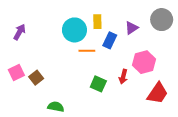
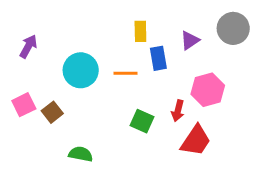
cyan circle: (74, 30) -> (81, 70), moved
blue rectangle: (110, 40) -> (158, 58), turned -35
red trapezoid: (157, 93) -> (196, 141), moved

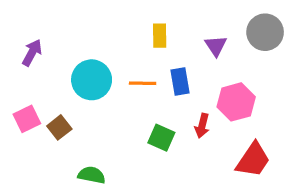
purple triangle: (190, 40) -> (216, 46), turned -30
blue rectangle: (158, 58) -> (180, 82), moved
red trapezoid: (196, 141) -> (253, 160), moved

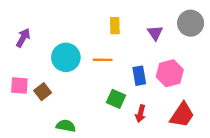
blue rectangle: (180, 82) -> (139, 76), moved
pink square: (27, 119) -> (19, 85), turned 30
red arrow: (202, 126) -> (140, 114), moved

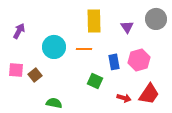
yellow rectangle: (115, 26) -> (94, 21), size x1.6
red arrow: (140, 114) -> (124, 98), moved, turned -88

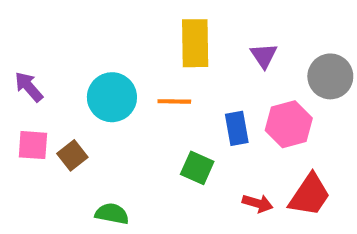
gray circle: (156, 19) -> (330, 76), moved
purple arrow: (19, 31) -> (29, 87), moved, turned -70

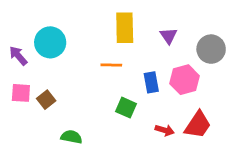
cyan circle: (112, 97) -> (50, 42), moved

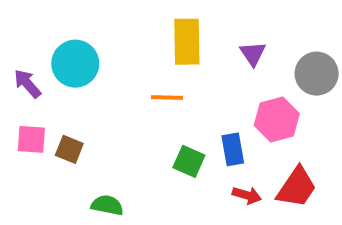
blue rectangle: (151, 82) -> (233, 149), moved
brown square: (46, 100) -> (69, 149), turned -30

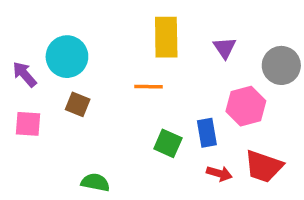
brown square: (69, 149) -> (78, 104), moved
red trapezoid: (297, 187) -> (264, 166), turned 75

